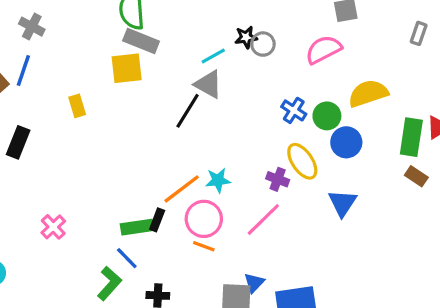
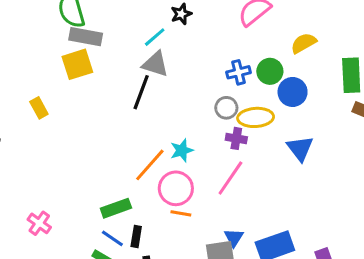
gray circle: (263, 44) -> (226, 108), moved
yellow semicircle: (368, 93) -> (304, 43), size x0.7
blue cross: (294, 110) -> (238, 72), turned -35
yellow ellipse: (302, 161) -> (256, 117), turned -48
black rectangle: (157, 220) -> (136, 237), moved

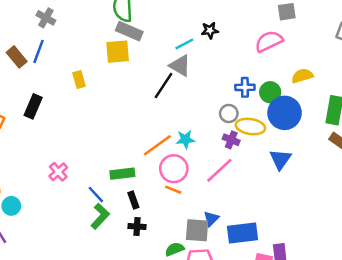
blue circle: (293, 92) -> (285, 113), size x1.4
black rectangle: (136, 237) -> (133, 200), turned -42
blue line: (112, 238) -> (96, 195), moved

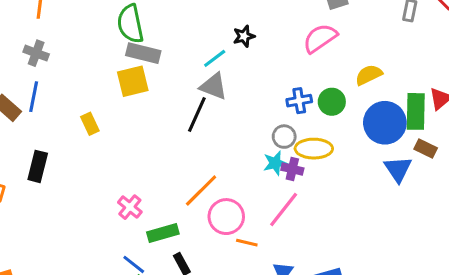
blue circle: (285, 113) -> (385, 123), moved
cyan star: (185, 139) -> (275, 163), moved
blue triangle: (280, 159) -> (398, 169), moved
pink cross: (58, 172) -> (130, 207), moved
orange line: (173, 190) -> (247, 243), moved

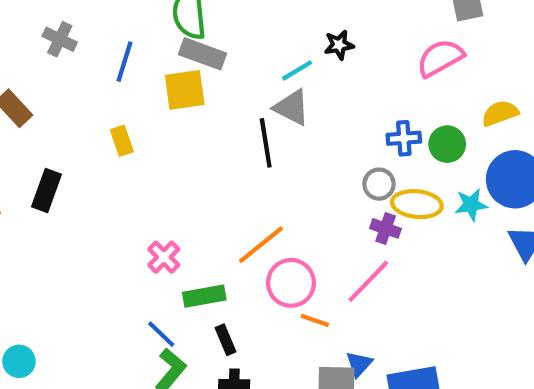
blue line: (34, 97) -> (125, 62), moved
black line: (197, 114) -> (266, 143), turned -39
cyan star: (275, 163) -> (471, 205), moved

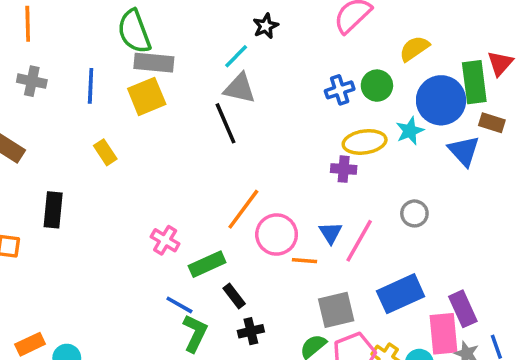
gray circle: (379, 184) -> (414, 213), moved
pink line: (368, 281) -> (359, 241), moved
blue triangle: (359, 364) -> (331, 233), moved

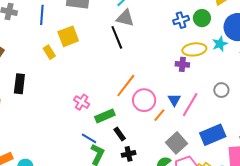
yellow square: (147, 96) -> (68, 36), moved
orange line: (304, 261) -> (159, 115), turned -56
gray square: (336, 310) -> (177, 143), turned -30

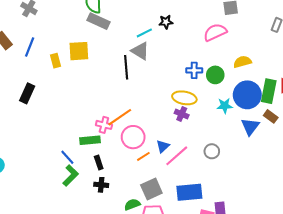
blue line: (42, 15) -> (30, 47), moved
yellow ellipse: (194, 49) -> (184, 98), moved
black rectangle: (19, 84) -> (27, 93), moved
pink cross: (82, 102) -> (104, 125), moved, turned -35

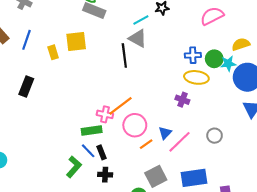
yellow ellipse: (184, 98) -> (196, 77), moved
cyan star: (225, 106) -> (228, 64), moved
blue line: (67, 157) -> (88, 151), moved

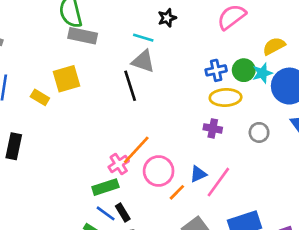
cyan line: (141, 20) -> (143, 38), turned 56
yellow rectangle: (53, 52) -> (40, 97), turned -32
pink cross: (105, 114) -> (119, 164), turned -35
blue triangle: (165, 133) -> (198, 174), turned 32
gray circle: (215, 136) -> (259, 132), moved

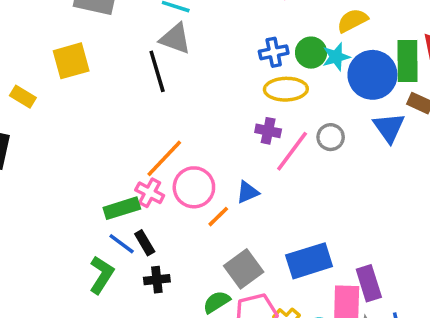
yellow rectangle: (40, 97) -> (23, 97), moved
pink cross: (119, 164) -> (150, 193), moved, turned -30
pink line: (218, 182) -> (292, 151), moved

